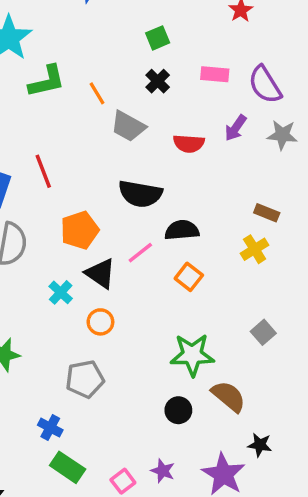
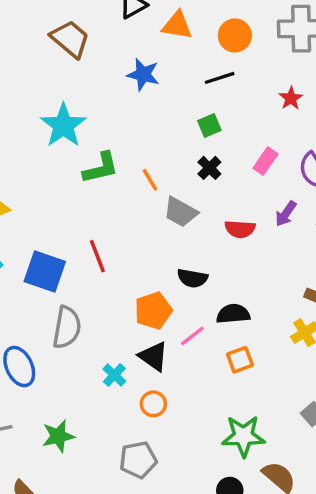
pink rectangle: (215, 74) -> (265, 161), turned -60
black semicircle: (140, 194) -> (192, 278), size x0.7
orange pentagon: (80, 230) -> (153, 310), moved
orange square: (189, 277) -> (240, 360), turned 32

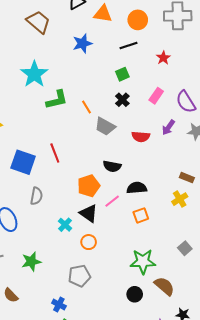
blue star: (143, 75) -> (82, 43), turned -30
red star: (291, 98) -> (163, 58), moved
gray semicircle: (67, 327) -> (36, 196), size x0.7

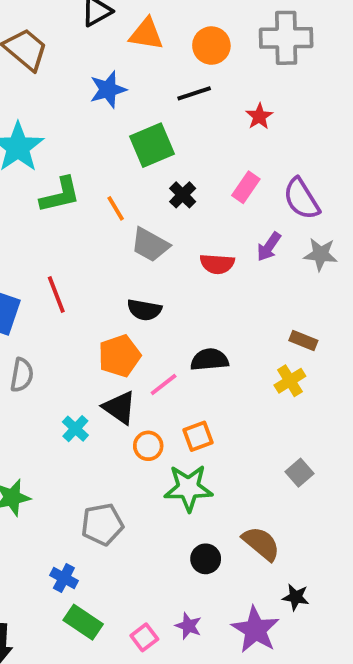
green square: (122, 74) -> (152, 145), moved, size x1.6
black semicircle: (112, 166) -> (144, 310), moved
orange square: (141, 215) -> (198, 436), moved
orange circle: (89, 242) -> (148, 446), moved
green star: (143, 262) -> (188, 488), moved

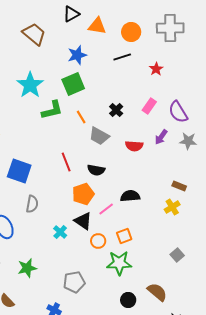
green square: (152, 145) -> (73, 84), moved
red line: (56, 295) -> (66, 162), moved

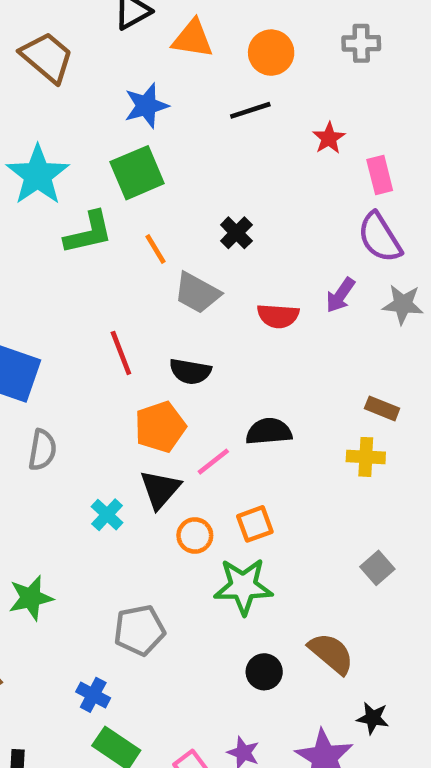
gray cross: (170, 28) -> (361, 43), size x0.6
pink rectangle: (149, 106) -> (380, 175), moved, turned -49
yellow cross: (172, 207) -> (366, 457), turned 35
black triangle: (83, 221) -> (160, 489), turned 36

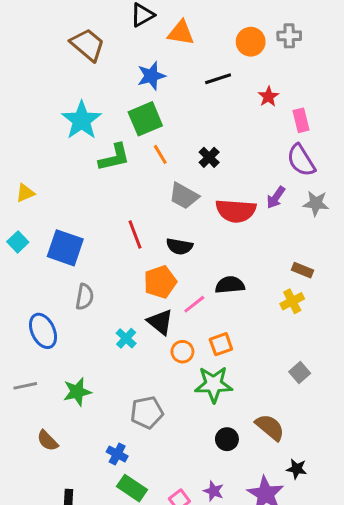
orange circle: (271, 53) -> (251, 42), moved
orange line: (156, 249) -> (160, 154), moved
red semicircle: (278, 316) -> (236, 211), size x1.5
yellow cross: (366, 457) -> (292, 301), turned -30
black triangle: (160, 489) -> (160, 322), turned -32

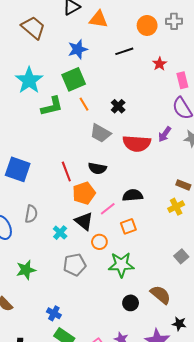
red line: (135, 234) -> (66, 171), moved
gray semicircle: (85, 297) -> (31, 214), moved
orange square: (221, 344) -> (128, 226), moved
gray pentagon: (147, 412) -> (75, 265), moved

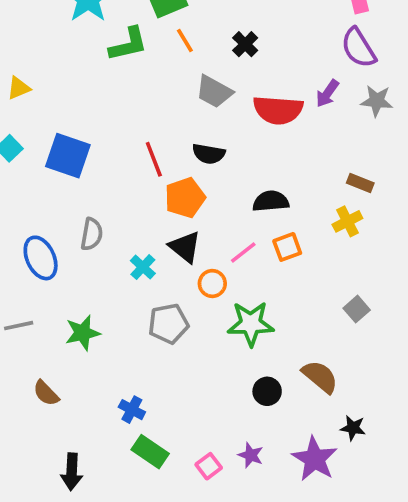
pink line: (108, 209) -> (243, 252), moved
orange square: (128, 226) -> (287, 247), moved

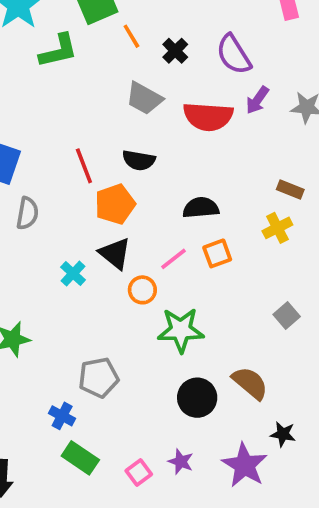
orange line: (185, 41) -> (131, 36), moved
purple semicircle: (358, 48) -> (234, 54), moved
gray semicircle: (92, 234) -> (27, 213), moved
gray pentagon: (168, 324) -> (99, 378), moved
black circle: (267, 391) -> (197, 398), size x1.4

